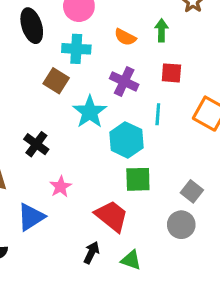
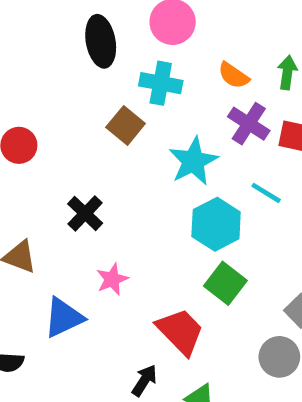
purple cross: (124, 81) -> (249, 124), moved
cyan star: (90, 112) -> (193, 161), moved
cyan line: (158, 114) -> (266, 193), turned -70
green square: (138, 179) -> (225, 283), turned 32

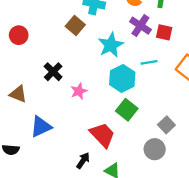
cyan line: (266, 193) -> (149, 62), turned -42
pink star: (112, 279) -> (79, 91), moved

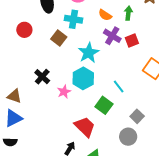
red square: (164, 32) -> (132, 41), turned -32
red circle: (19, 35) -> (24, 30), moved
cyan line: (149, 62) -> (119, 87), moved, turned 64
cyan hexagon: (122, 78) -> (83, 78), moved
blue triangle: (41, 127) -> (13, 118), moved

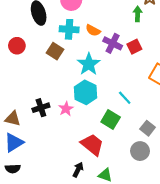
green arrow: (128, 13) -> (138, 14), moved
orange semicircle: (105, 15) -> (93, 30), moved
black cross: (42, 77) -> (41, 108), moved, turned 35

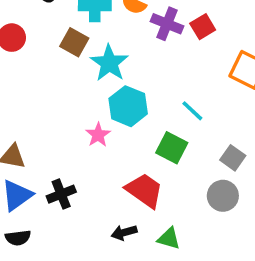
cyan star: (89, 64) -> (109, 63), moved
black cross: (41, 108) -> (61, 194), moved
black arrow: (78, 170) -> (124, 233), turned -128

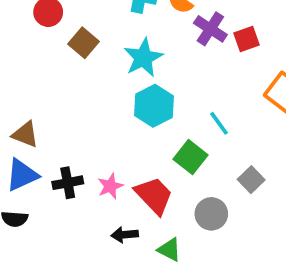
brown square: (74, 42) -> (84, 43), moved
pink star: (98, 135) -> (110, 186), moved
gray circle: (223, 196) -> (211, 214), moved

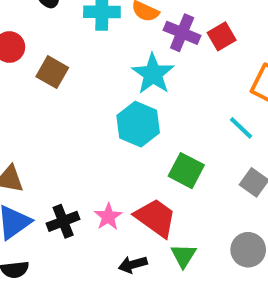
cyan star: (143, 58) -> (153, 74), moved
cyan line: (219, 123) -> (241, 128), moved
gray circle: (211, 214) -> (248, 250), moved
green triangle: (169, 250) -> (183, 256), moved, turned 45

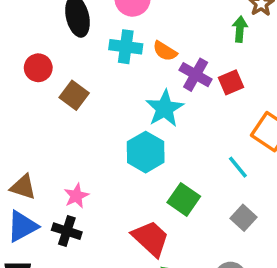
pink star: (108, 217) -> (76, 196), moved
black cross: (63, 221) -> (67, 231), turned 32

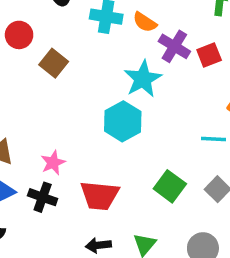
cyan line: (238, 167) -> (213, 139), turned -50
green square: (184, 199) -> (170, 186), moved
red trapezoid: (151, 238) -> (100, 196), moved, turned 141

